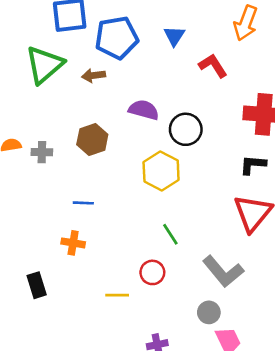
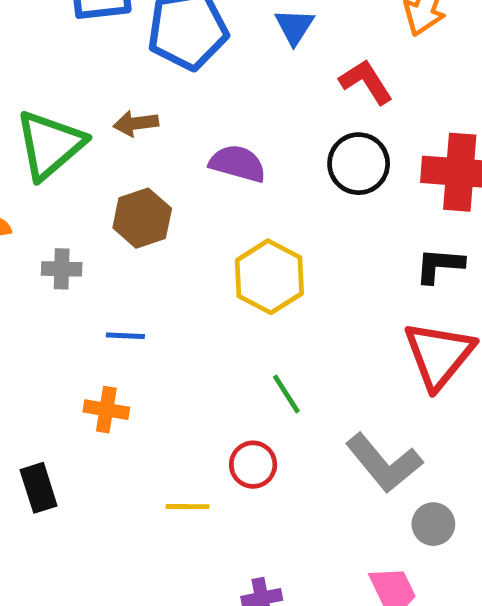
green triangle: (44, 65) -> (50, 145), moved
brown arrow: (93, 75) -> (136, 123), moved
black circle: (186, 129) -> (359, 164), moved
gray cross: (42, 152) -> (62, 269), moved
gray circle: (209, 312) -> (433, 524), moved

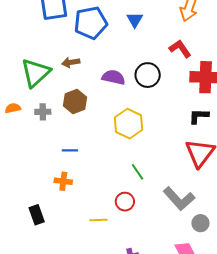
red L-shape: (366, 82) -> (180, 49), moved
black circle: (359, 164) -> (148, 75), moved
gray cross: (62, 269) -> (43, 112), moved

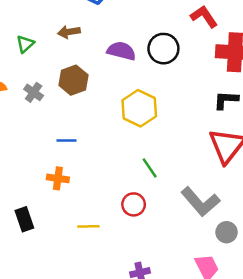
green triangle: (36, 73) -> (25, 44), size x0.5
gray cross: (43, 112) -> (34, 92), turned 35
yellow line: (99, 220) -> (88, 226), moved

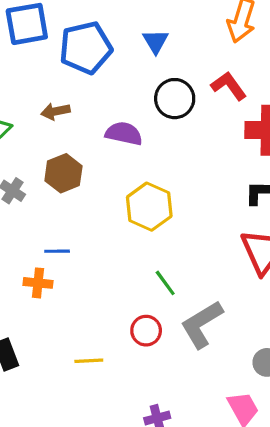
black circle: (163, 49) -> (175, 99), moved
orange cross: (58, 178) -> (38, 283), moved
gray L-shape: (200, 202) -> (202, 324), moved, turned 102

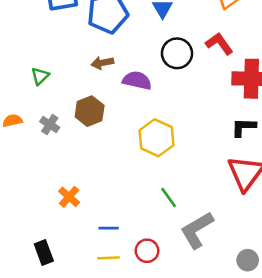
brown arrow: (55, 111) -> (102, 63), moved
blue line: (57, 251) -> (109, 228), moved
orange cross: (38, 283) -> (69, 197), turned 35
red circle: (146, 331) -> (147, 251), moved

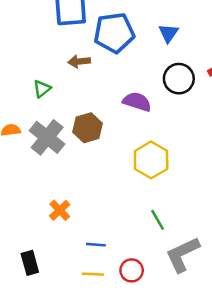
brown arrow: (102, 63) -> (79, 61), moved
gray cross: (50, 125) -> (47, 137), size x1.8

